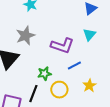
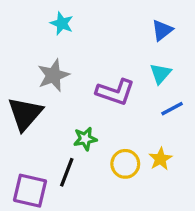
blue line: (74, 66) -> (172, 109), moved
yellow circle: (59, 90) -> (125, 164), moved

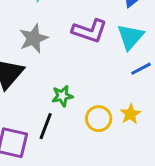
cyan triangle: (160, 74) -> (130, 37), size x1.4
purple L-shape: (115, 92) -> (90, 31), moved

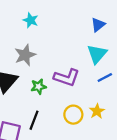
purple L-shape: (90, 31) -> (67, 78), moved
green star: (62, 96) -> (39, 87), moved

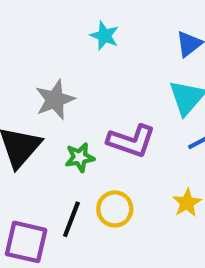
cyan star: (31, 20) -> (104, 36), moved
yellow circle: (73, 115) -> (115, 209), moved

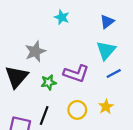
yellow circle: (115, 209) -> (77, 110), moved

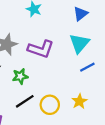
purple L-shape: (76, 74) -> (41, 49), moved
black line: (44, 115) -> (25, 101), moved, turned 36

